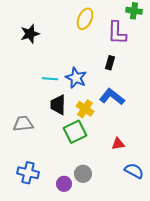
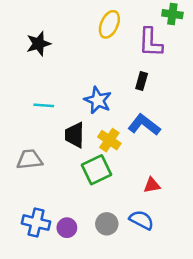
cyan line: (50, 79) -> (44, 105), moved
blue semicircle: (134, 171) -> (142, 220), moved
purple circle: (64, 184) -> (67, 228), moved

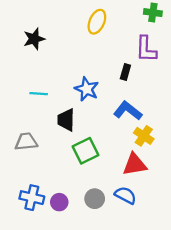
purple L-shape: (151, 42) -> (146, 49), moved
yellow cross: (109, 140) -> (144, 136), moved
red triangle: (152, 185) -> (135, 164), size x1.6

